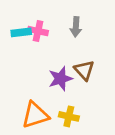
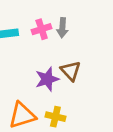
pink cross: (38, 31) -> (42, 29), moved, turned -30

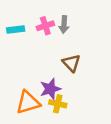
purple star: (47, 79) -> (50, 89), moved

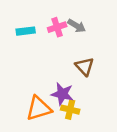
gray arrow: (64, 25) -> (77, 26), turned -63
purple star: (50, 89) -> (62, 94), turned 30

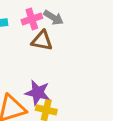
brown triangle: (85, 66) -> (42, 41), moved, turned -36

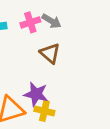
brown triangle: (42, 41) -> (50, 53), moved, turned 30

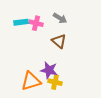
pink cross: (30, 22) -> (36, 23), moved, turned 32

